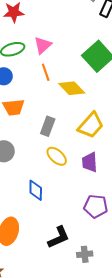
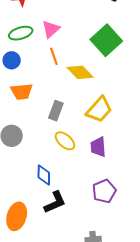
purple pentagon: (96, 206) -> (104, 191), turned -30
black L-shape: (59, 237) -> (55, 202), moved

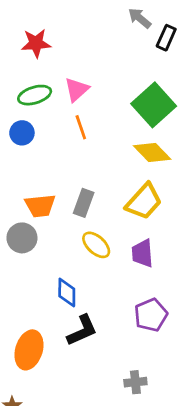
yellow diamond: (80, 72) -> (152, 152), moved
orange trapezoid: (22, 92) -> (40, 206), moved

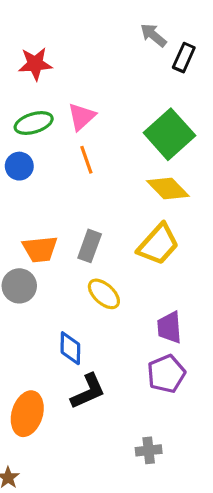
purple trapezoid: (142, 253) -> (169, 327), moved

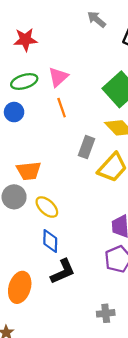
gray arrow: (153, 35) -> (97, 19), moved
gray rectangle: (90, 246) -> (86, 147), moved
yellow ellipse: (104, 294) -> (47, 207), moved

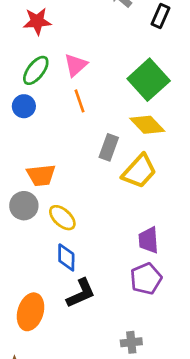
green ellipse: (24, 81) -> (36, 70), turned -35

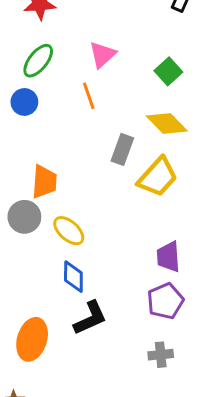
pink triangle: (76, 65) -> (102, 55), moved
green square: (149, 80) -> (168, 71), size x0.6
orange trapezoid: (41, 175) -> (44, 182), turned -80
gray cross: (131, 342) -> (161, 355), moved

